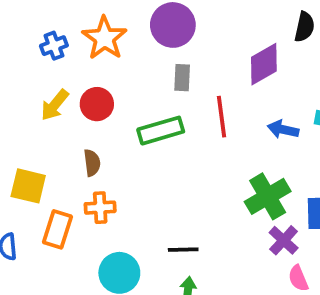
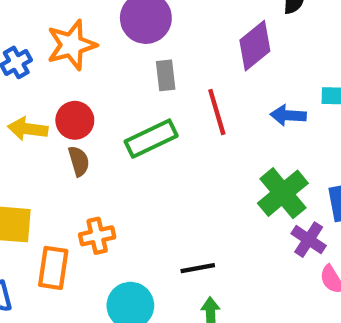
orange star: (104, 38) -> (72, 45), turned 30
yellow arrow: (55, 105) -> (28, 129), turned 68
brown semicircle: (92, 163) -> (79, 161), moved

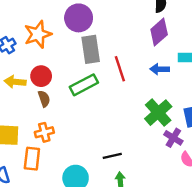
purple diamond: (255, 46) -> (159, 32), moved
gray rectangle: (166, 75) -> (91, 49), size x1.6
orange cross: (97, 236) -> (44, 132), moved

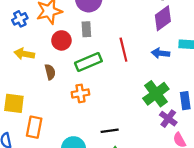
gray rectangle: (91, 49) -> (86, 29), moved, size x0.6
red circle: (41, 76) -> (61, 40), moved
orange cross: (44, 132) -> (80, 93), moved

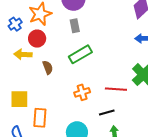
red circle: (61, 40) -> (37, 39), moved
red line: (123, 50) -> (116, 89), moved, turned -65
orange cross: (80, 93) -> (82, 92), moved

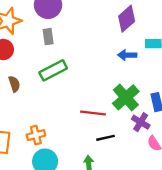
orange cross: (82, 92) -> (36, 135), moved
black line: (107, 112) -> (105, 138), moved

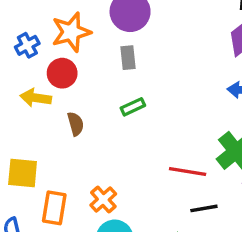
green rectangle: (53, 70) -> (133, 107), size x0.6
orange cross: (36, 135) -> (103, 200), turned -30

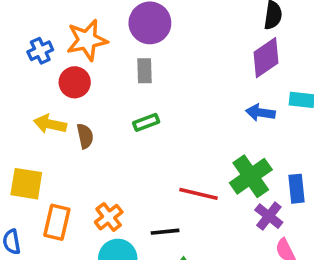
yellow arrow: (36, 98) -> (50, 124), moved
black line: (204, 208) -> (165, 232), moved

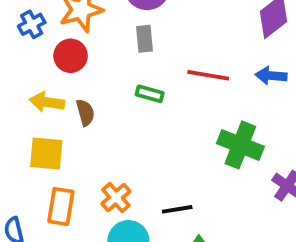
green rectangle: (146, 122) -> (150, 94), turned 40
green cross: (251, 176) -> (240, 145), moved, turned -30
yellow square: (26, 184) -> (46, 154), moved
red line: (199, 194) -> (208, 75), moved

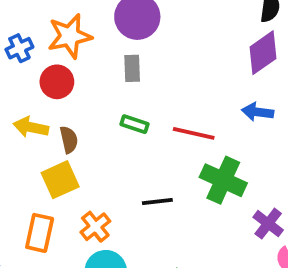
red line: (208, 75) -> (194, 133), moved
yellow square: (46, 154) -> (60, 180), moved, turned -33
black line: (177, 209) -> (157, 201), moved

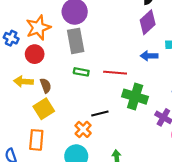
blue cross: (19, 48) -> (11, 38), turned -32
gray rectangle: (132, 68) -> (76, 41), size x1.6
orange cross: (95, 227) -> (83, 129), moved

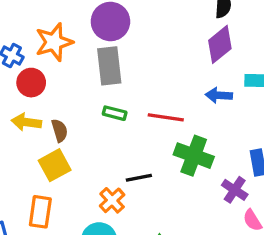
red circle: (35, 54) -> (31, 83), moved

